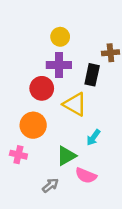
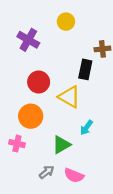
yellow circle: (60, 37) -> (66, 22), moved
purple cross: (59, 65) -> (28, 40), moved, turned 30
pink semicircle: (86, 176) -> (74, 175), moved

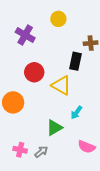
orange circle: (31, 116) -> (13, 102), moved
pink cross: (17, 144) -> (20, 150), moved
pink semicircle: (74, 175) -> (87, 147), moved

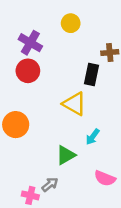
red circle: (34, 72) -> (28, 71), moved
pink cross: (20, 150) -> (30, 195), moved

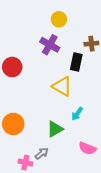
purple cross: (30, 43) -> (50, 45), moved
red circle: (28, 71) -> (12, 67), moved
orange circle: (16, 125) -> (13, 124), moved

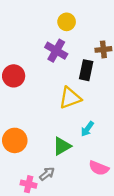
yellow triangle: (62, 86) -> (70, 98), turned -50

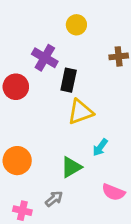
purple cross: (56, 51) -> (45, 58), moved
black rectangle: (86, 70) -> (69, 80), moved
pink cross: (29, 184) -> (22, 211), moved

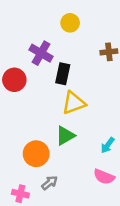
cyan arrow: (100, 147) -> (108, 145), moved
orange circle: (17, 161) -> (36, 154), moved
green triangle: (71, 167) -> (65, 136), moved

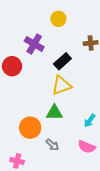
black rectangle: (63, 74) -> (62, 61), moved, turned 36
green triangle: (65, 136) -> (54, 113), turned 30
gray arrow: (49, 183) -> (52, 145), moved, turned 80

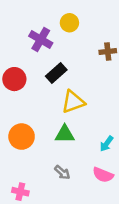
purple cross: (34, 44) -> (41, 40), moved
black rectangle: (62, 61) -> (56, 73), moved
orange circle: (30, 128) -> (22, 137), moved

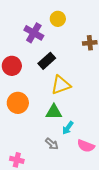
orange circle: (22, 137) -> (18, 103), moved
cyan arrow: (107, 144) -> (68, 128), moved

